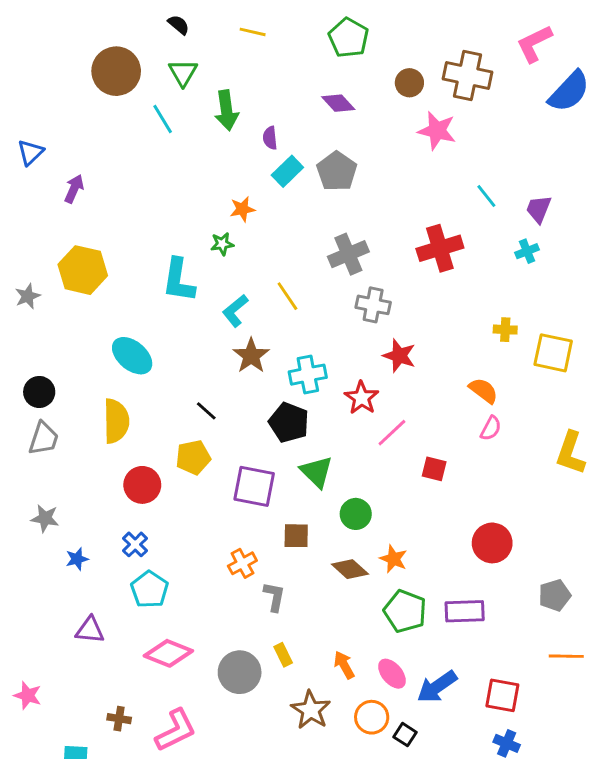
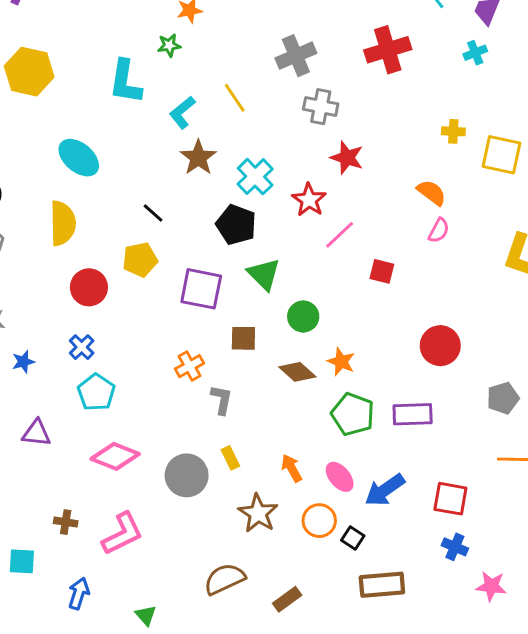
cyan cross: (308, 375) -> (255, 177), turned -33

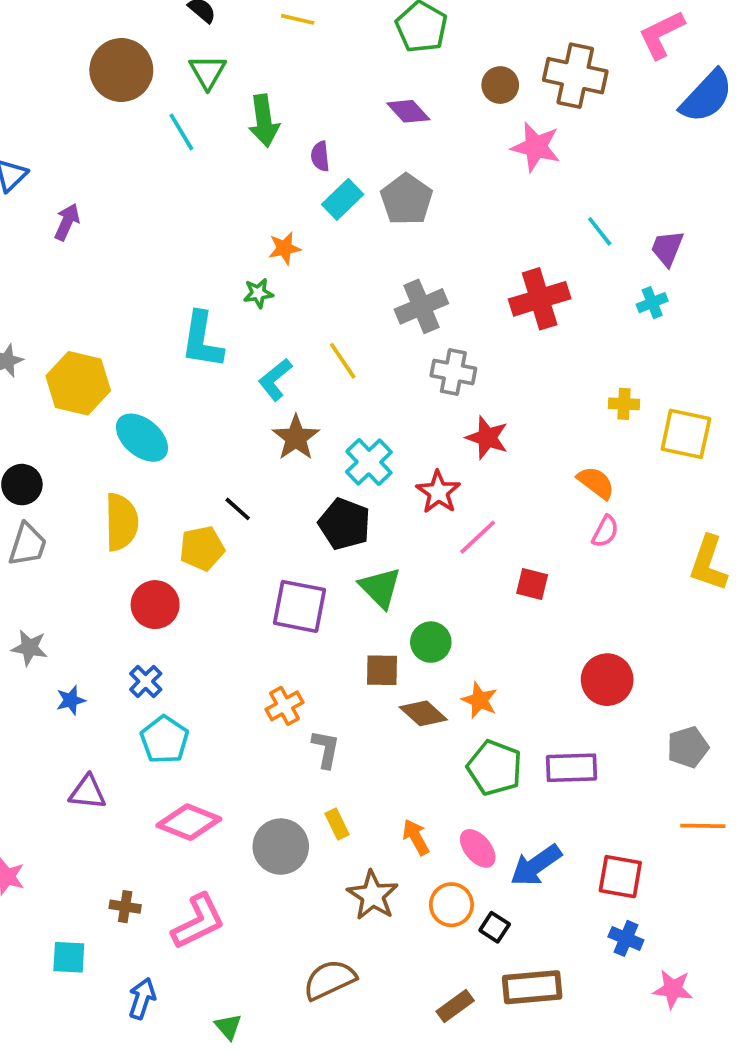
yellow hexagon: (29, 72) -> (78, 383), moved
yellow pentagon: (140, 260) -> (202, 548), moved
brown square: (243, 338) -> (382, 670), moved
brown rectangle: (287, 599) -> (455, 1006), moved

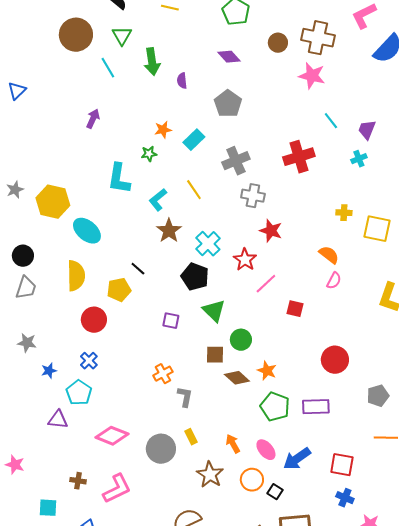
pink star: (536, 147) -> (312, 76), moved
cyan rectangle: (343, 199) -> (194, 140), moved
purple arrow: (67, 222) -> (93, 119), moved
purple square: (300, 606) -> (171, 321), size x0.6
cyan pentagon: (164, 740) -> (79, 393), moved

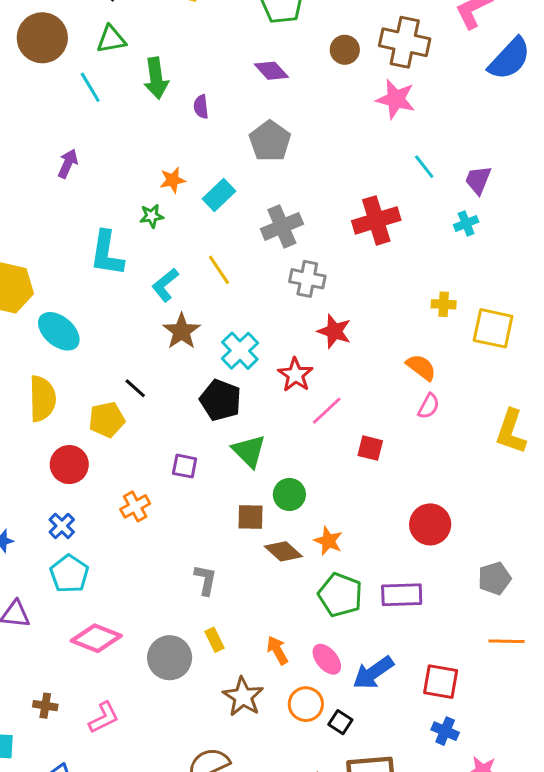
green triangle: (122, 36) -> (111, 39), turned 50
orange cross: (163, 374) -> (135, 506), moved
cyan pentagon: (79, 393) -> (69, 574), moved
pink L-shape: (117, 489) -> (104, 718), size x0.7

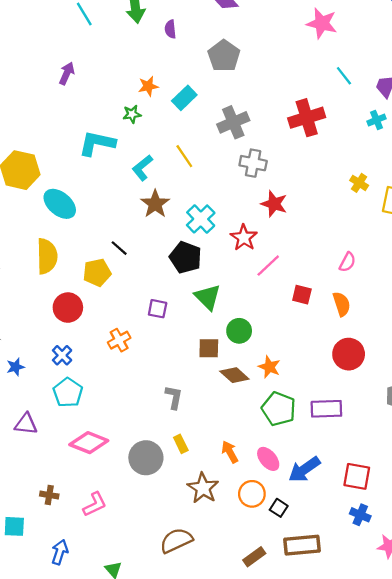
cyan L-shape: (107, 253) -> (97, 143), turned 93
yellow cross: (444, 304) -> (359, 183), turned 30
orange semicircle: (421, 367) -> (342, 304), moved, turned 35

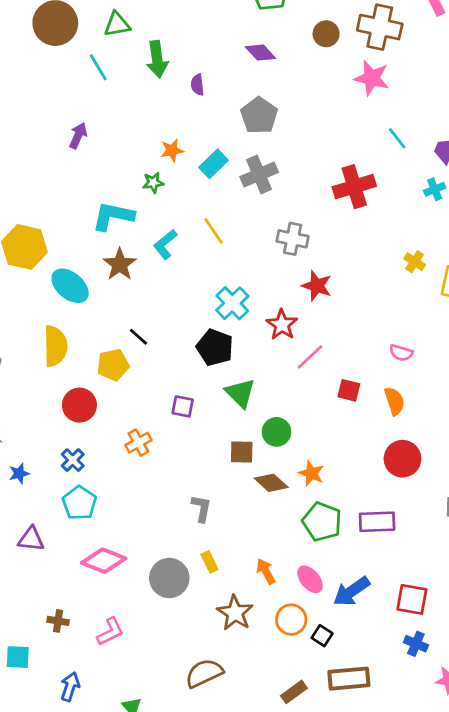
gray cross: (233, 122) -> (259, 175), moved
brown star: (155, 204) -> (120, 264), moved
pink semicircle: (347, 262) -> (401, 353), turned 78

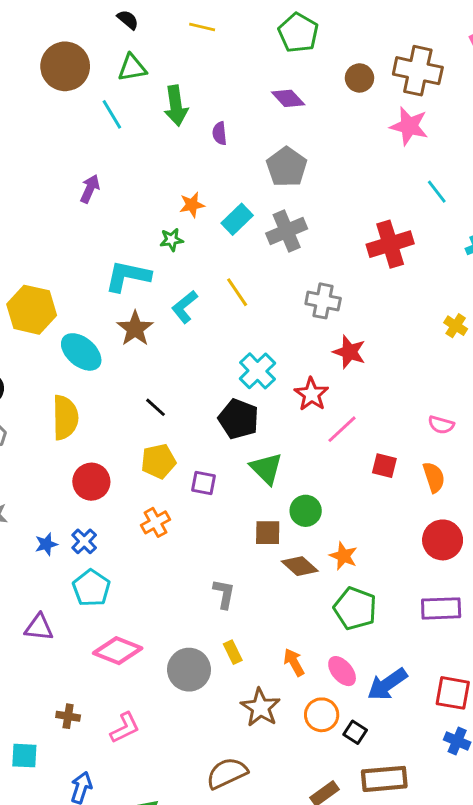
yellow pentagon: (113, 365) -> (158, 461), moved
blue star: (19, 473) -> (46, 544), moved
purple rectangle: (377, 522) -> (441, 608), moved

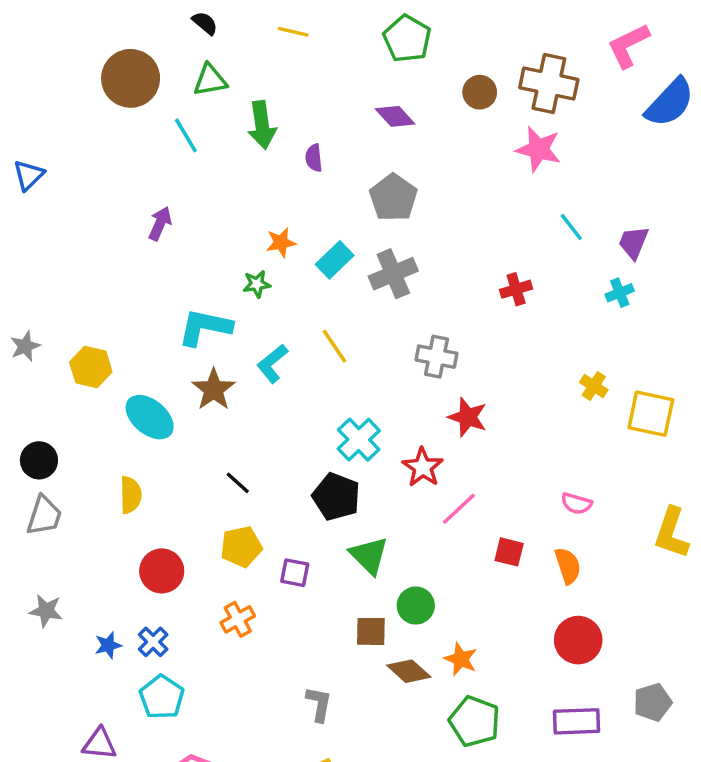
red cross: (390, 244) -> (516, 289), size x0.6
yellow hexagon: (32, 310) -> (91, 367), size x0.7
yellow semicircle: (65, 418) -> (131, 495), size x0.7

